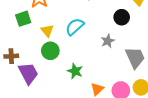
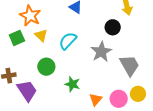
yellow triangle: (47, 31) -> (41, 35), moved
gray star: (108, 41) -> (101, 52), size x1.5

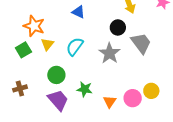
yellow triangle: (41, 35) -> (47, 44), turned 32
gray trapezoid: (130, 65) -> (141, 43), moved
purple trapezoid: (27, 91) -> (58, 100), moved

